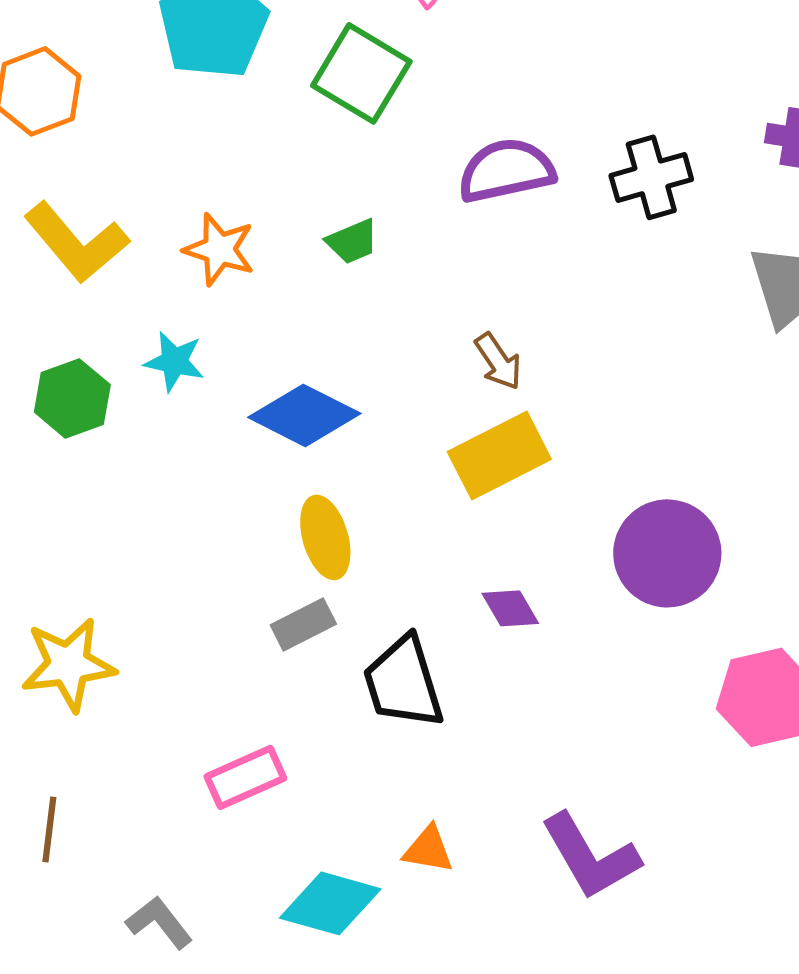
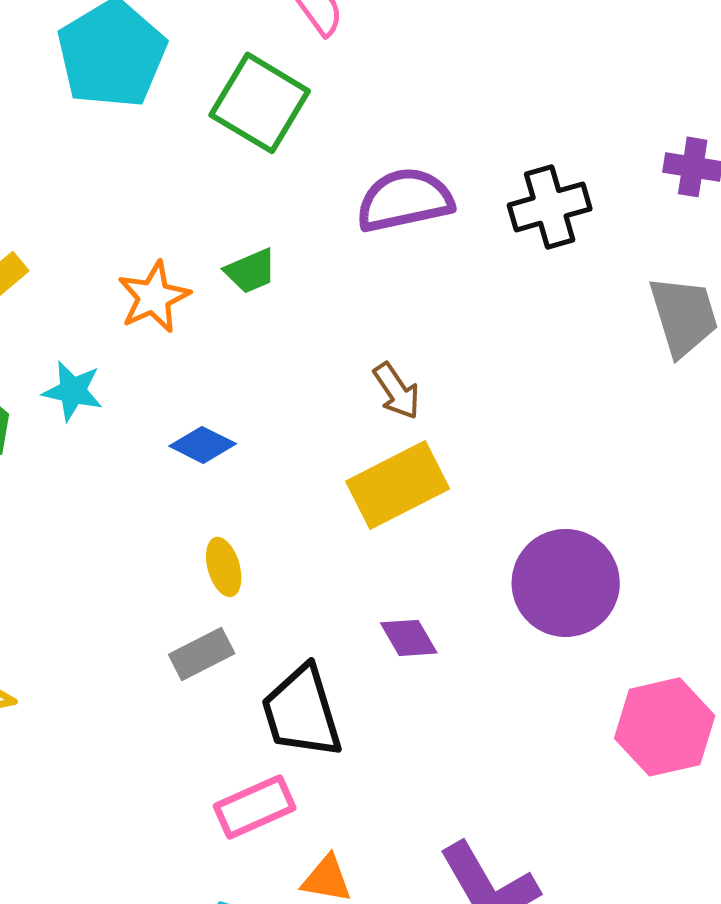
orange star: (219, 249) -> (154, 297), moved, turned 30
blue diamond: (304, 415) -> (203, 445), size x0.6
yellow ellipse: (325, 537) -> (224, 567), size x0.7
pink rectangle: (245, 777) -> (255, 807), moved

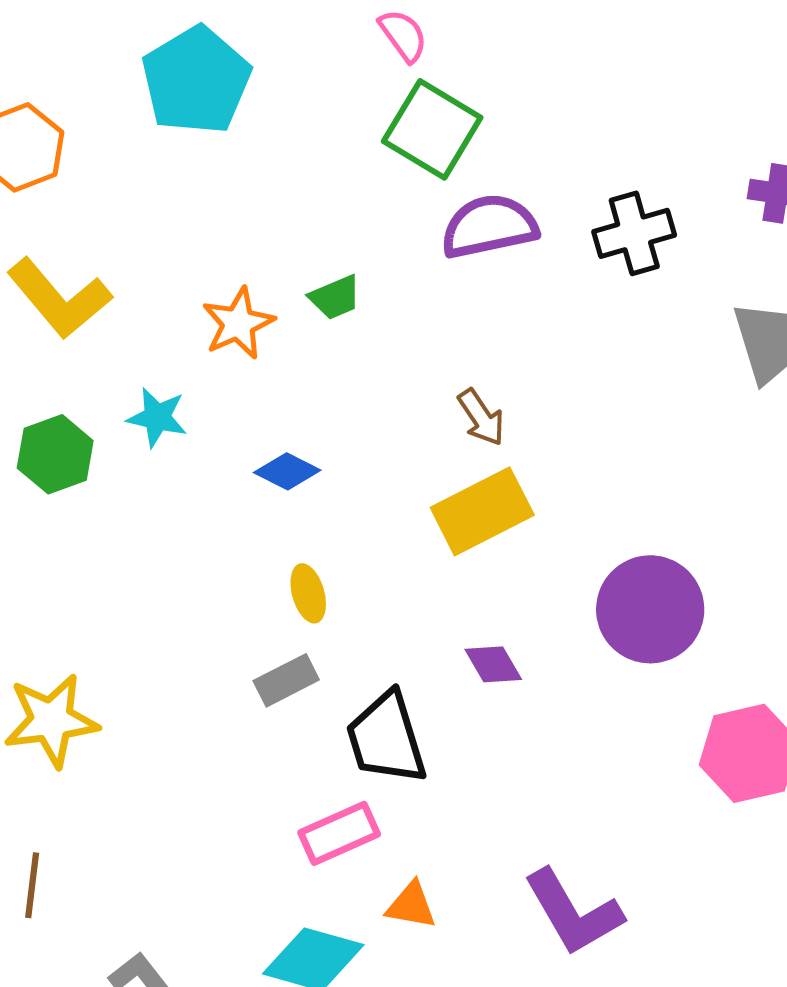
green square: (260, 103) -> (432, 129), moved

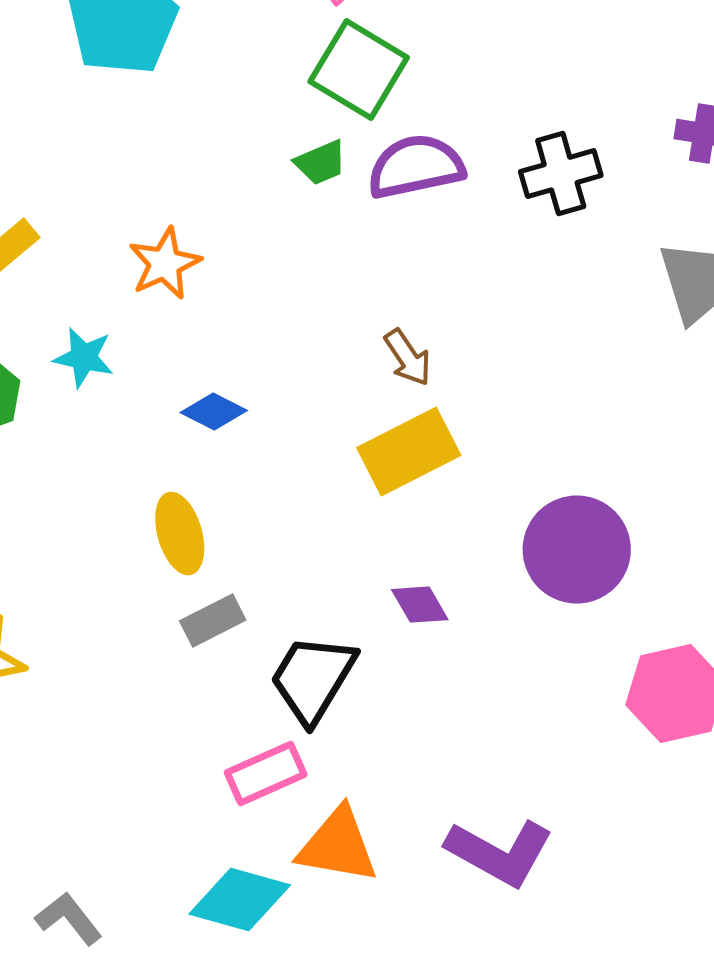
green trapezoid: (335, 297) -> (321, 163), moved
yellow ellipse: (308, 593) -> (180, 534), moved, size x1.4
black trapezoid: (386, 738) -> (313, 679), turned 48
orange triangle: (411, 905) -> (338, 846), size x1.6
purple L-shape: (573, 912) -> (500, 853), turned -31

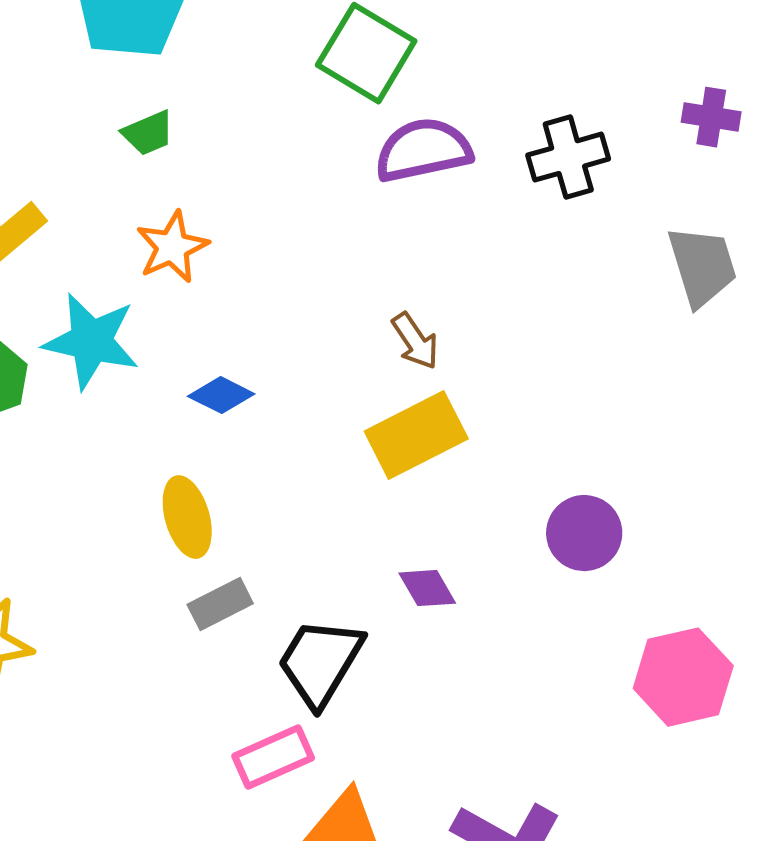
green trapezoid: (321, 163) -> (148, 133), moved
cyan star: (84, 358) -> (91, 341), size x1.6
purple circle: (577, 550) -> (584, 533), size x0.7

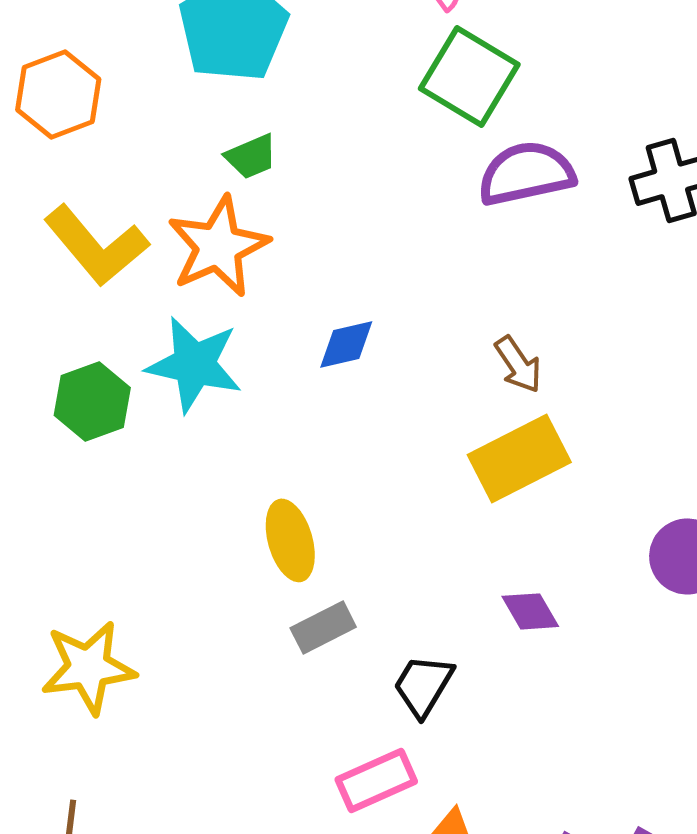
orange star: (172, 247) -> (218, 246), moved, size x1.4
blue diamond: (221, 395) -> (346, 344), moved, turned -40
black trapezoid: (320, 662) -> (423, 685), size x0.7

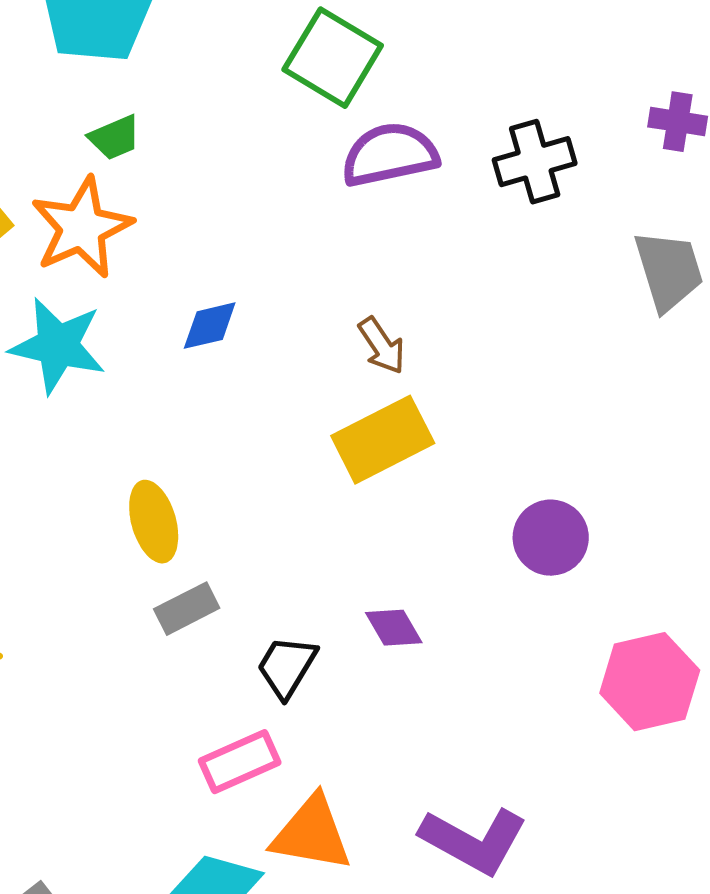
purple diamond: (530, 611) -> (394, 628), moved

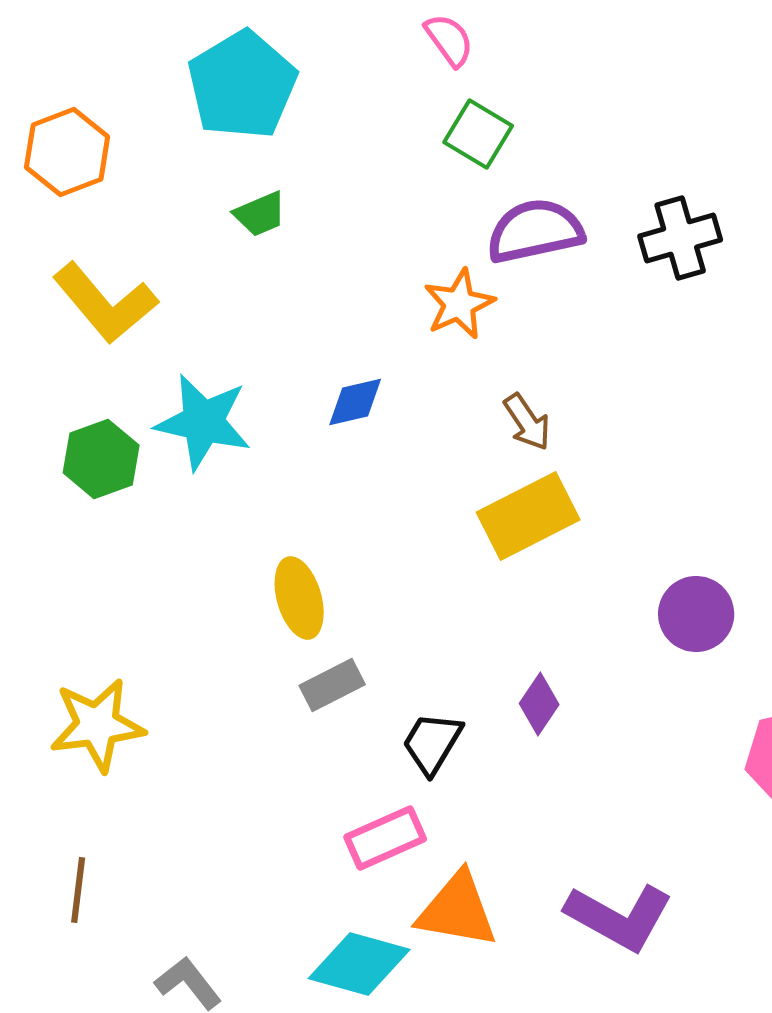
green square: (333, 58) -> (478, 134), size x0.7
orange star: (82, 228) -> (459, 304), moved, size x0.7
purple diamond: (394, 628) -> (539, 704), turned 64

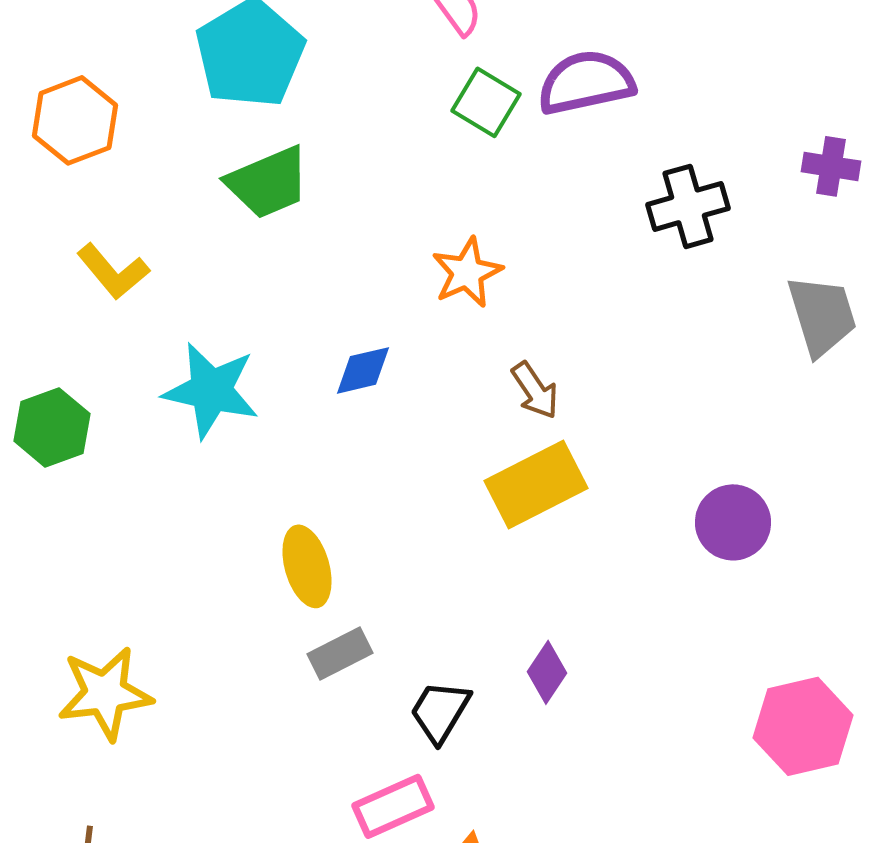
green trapezoid: (260, 214) -> (268, 182), size x1.6
purple semicircle: (535, 231) -> (586, 82), moved
yellow L-shape: (105, 303) -> (113, 271), size x0.7
green hexagon: (101, 459) -> (52, 427), moved
purple circle: (696, 614) -> (733, 522), moved

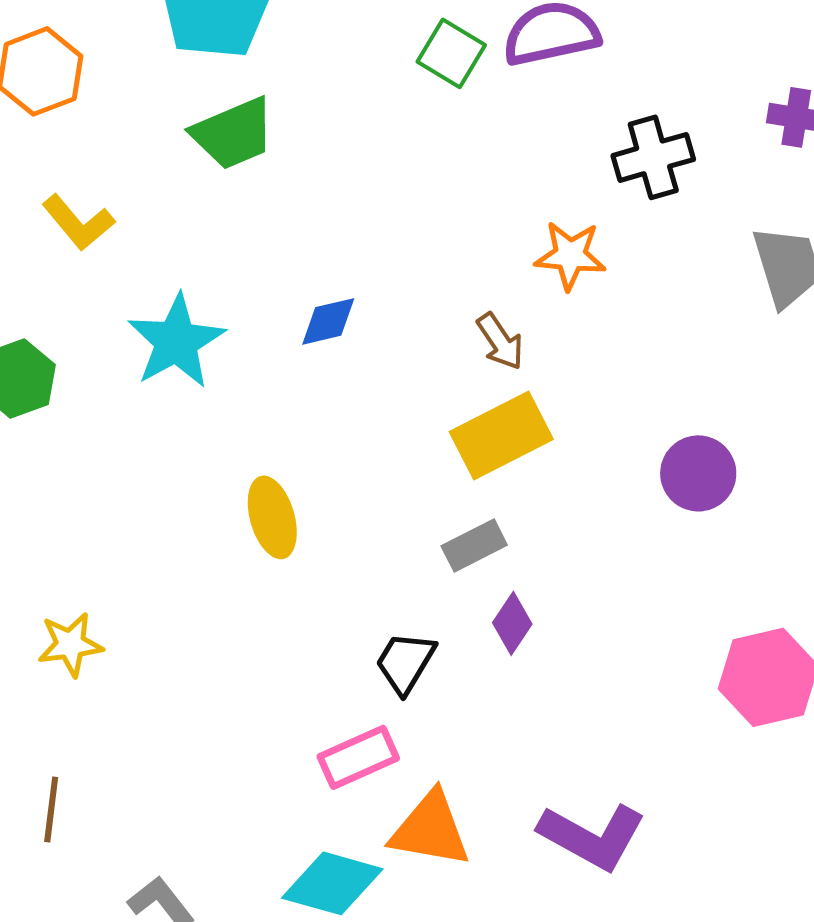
orange star: (467, 272) -> (570, 255), moved, turned 30
cyan star: (211, 390) -> (176, 341), turned 30
gray rectangle: (340, 653) -> (474, 545), moved
yellow star: (105, 693) -> (70, 644), size x0.7

